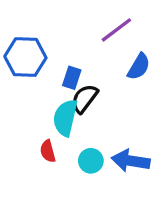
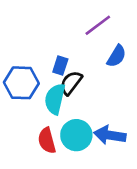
blue hexagon: (25, 57) -> (21, 83), moved
red semicircle: (48, 151) -> (47, 140), moved, size x1.4
cyan circle: (91, 161) -> (76, 135), size x1.5

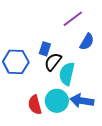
cyan semicircle: (55, 99) -> (67, 74), moved

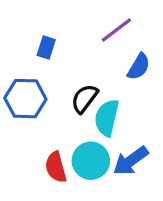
blue rectangle: (45, 49) -> (46, 48), moved
blue arrow: (82, 101) -> (131, 161), turned -45

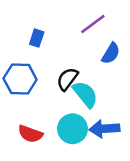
cyan semicircle: (107, 118) -> (85, 94), turned 128
blue arrow: (131, 161) -> (104, 129), turned 32
red semicircle: (56, 167) -> (30, 134), moved, turned -55

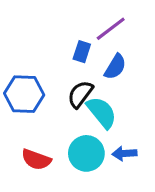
blue rectangle: (37, 38) -> (82, 52), moved
blue semicircle: (111, 53) -> (115, 67), moved
blue arrow: (104, 129) -> (124, 153), size x0.7

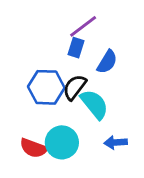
purple line: (111, 29) -> (83, 26), moved
blue hexagon: (24, 94) -> (46, 87), moved
cyan circle: (86, 153) -> (62, 142), moved

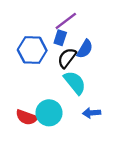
blue hexagon: (46, 87) -> (32, 50), moved
black semicircle: (75, 87) -> (67, 58), moved

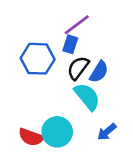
blue semicircle: (85, 49) -> (99, 72), moved
blue arrow: (92, 113) -> (107, 132), turned -36

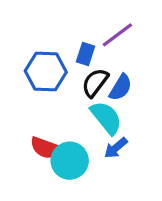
purple line: (77, 25) -> (117, 35), moved
blue arrow: (107, 132) -> (116, 148), moved
red semicircle: (31, 137) -> (46, 148), moved

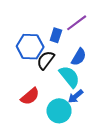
black semicircle: (95, 83) -> (46, 60), moved
red semicircle: (46, 148) -> (30, 96), turned -60
cyan circle: (70, 161) -> (59, 111), moved

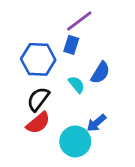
purple line: (77, 23) -> (79, 21), moved
black semicircle: (46, 60) -> (38, 99), moved
cyan semicircle: (69, 77) -> (77, 85), moved, size x0.6

